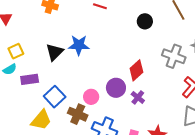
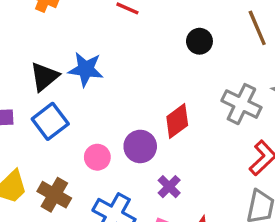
blue square: (55, 97) -> (50, 121), moved
purple cross: (138, 97) -> (169, 187), moved
brown cross: (78, 114) -> (54, 195), moved

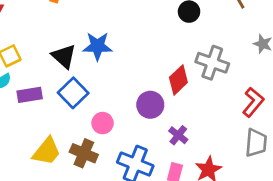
black triangle: (44, 77) -> (64, 56), turned -32
gray cross: (241, 104) -> (212, 63), moved
pink circle: (97, 157) -> (103, 123), moved

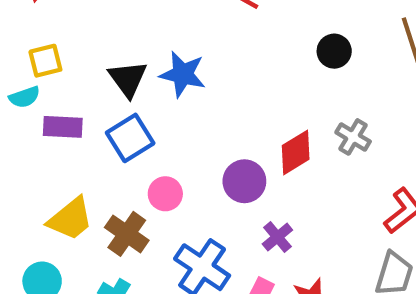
gray cross: (212, 63) -> (353, 137), size x0.7

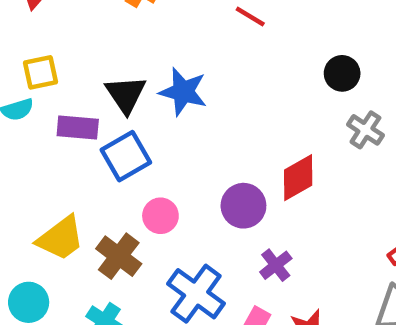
purple rectangle: (63, 127) -> (78, 128), moved
gray cross: (353, 137) -> (365, 130), moved

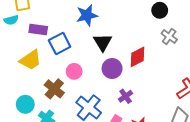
blue star: (183, 92) -> (87, 15), turned -30
black triangle: (126, 94) -> (103, 42), moved
yellow trapezoid: (61, 238) -> (30, 60), moved
cyan circle: (29, 302) -> (25, 104), moved

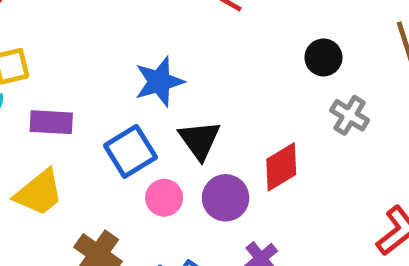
blue square: (60, 43) -> (130, 151), moved
pink circle: (74, 71) -> (164, 198), moved

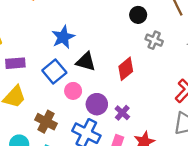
black triangle: (200, 140) -> (86, 62), turned -30
purple circle: (226, 198) -> (97, 104), moved

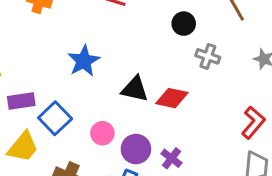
black triangle: (86, 62) -> (135, 89), moved
red diamond: (126, 69) -> (172, 98), turned 55
blue square: (54, 72) -> (55, 118), moved

